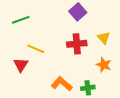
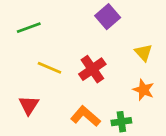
red cross: (77, 44) -> (92, 69), moved, turned -30
red triangle: (21, 65) -> (29, 105), moved

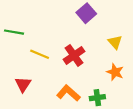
green line: (29, 28) -> (14, 32), moved, turned 30

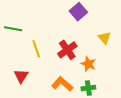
yellow line: (40, 54) -> (36, 49), turned 48
orange star: (115, 72) -> (88, 64), moved

